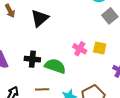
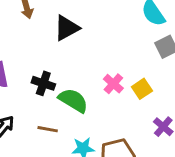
yellow square: (100, 48) -> (142, 89), turned 32

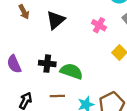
pink cross: (113, 84) -> (99, 25), moved

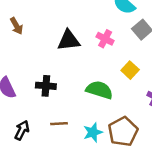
black triangle: (56, 20) -> (69, 40), moved, turned 36
green semicircle: (71, 71) -> (99, 90), moved

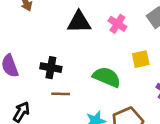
yellow square: (130, 70) -> (141, 59), turned 30
brown line: (59, 124) -> (61, 94), moved

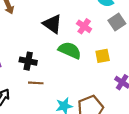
black triangle: (79, 22) -> (52, 24), turned 35
green semicircle: (107, 77) -> (70, 50), moved

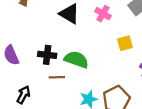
green semicircle: (70, 50) -> (76, 60), moved

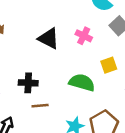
green semicircle: (76, 60) -> (82, 82), moved

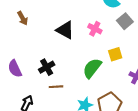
green semicircle: (82, 82) -> (92, 68), turned -70
black cross: (28, 83) -> (47, 67), turned -35

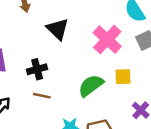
pink cross: (95, 29) -> (107, 40), size x1.6
black triangle: (65, 30) -> (58, 29), moved

